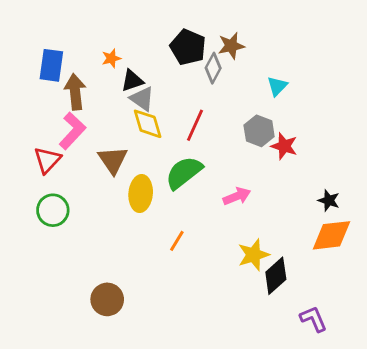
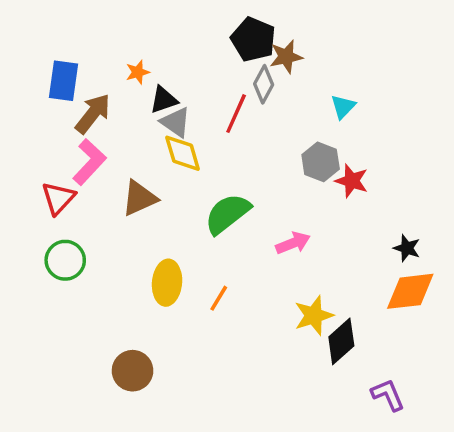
black pentagon: (188, 47) -> (253, 39), moved
brown arrow: (75, 92) -> (93, 114), turned 44
red line: (195, 125) -> (236, 114), moved
brown triangle: (113, 160) -> (139, 198), turned 40
yellow ellipse: (141, 194) -> (167, 283), moved

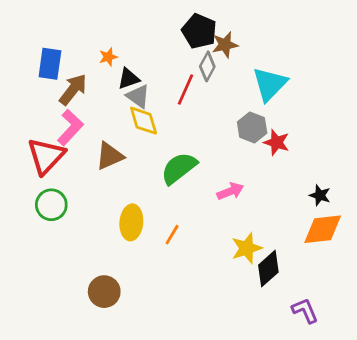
cyan triangle: (343, 107) -> (270, 84), size x1.8
red triangle: (58, 198) -> (46, 156), size x1.4

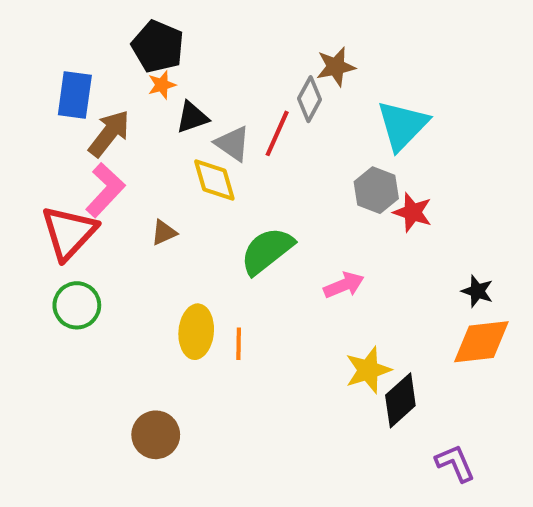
black pentagon: (199, 31) -> (158, 46), moved
gray triangle: (138, 96) -> (233, 144), moved
brown triangle: (110, 156) -> (164, 233), size x0.6
orange line: (172, 235) -> (239, 344), moved, turned -30

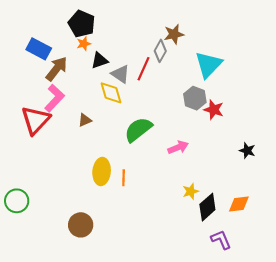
blue rectangle: (75, 95) -> (39, 49), turned -70
green circle: (77, 305) -> (17, 201), moved
orange diamond: (481, 342) -> (239, 204), moved, size x0.7
yellow star: (368, 370) -> (191, 191), size x0.7
purple L-shape: (455, 463) -> (221, 240), moved

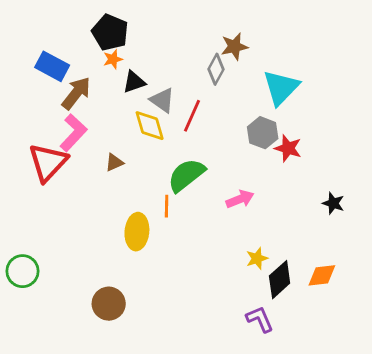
red line: (143, 69) -> (192, 116), moved
orange line: (124, 178) -> (167, 206), moved
purple L-shape: (221, 240) -> (260, 319), moved

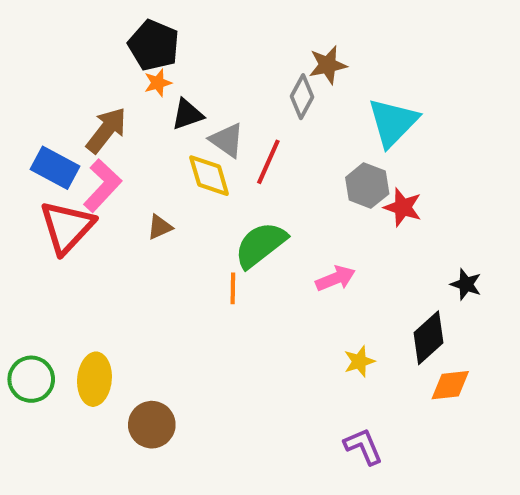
blue rectangle: (52, 66) -> (55, 168), moved
yellow ellipse: (137, 232) -> (94, 379), moved
black diamond: (280, 280) -> (428, 338), moved

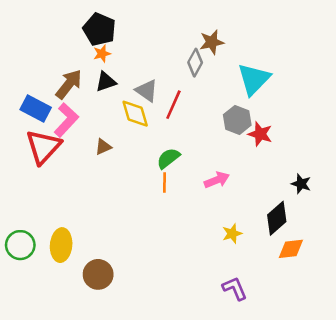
black triangle: (187, 114) -> (106, 82), moved
green semicircle: (260, 245) -> (168, 158), size x0.7
orange line: (233, 288) -> (164, 183), moved

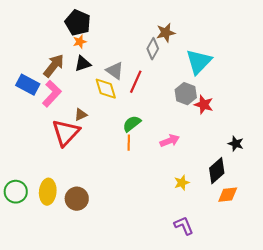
red triangle: (43, 147) -> (66, 133), moved
brown circle: (98, 274) -> (77, 199), moved

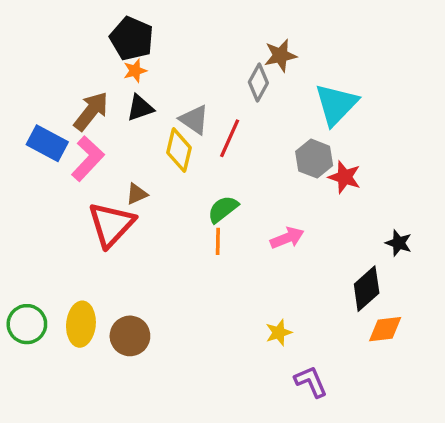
yellow diamond: (106, 89) -> (179, 150), turned 30
yellow star: (182, 183) -> (279, 333), moved

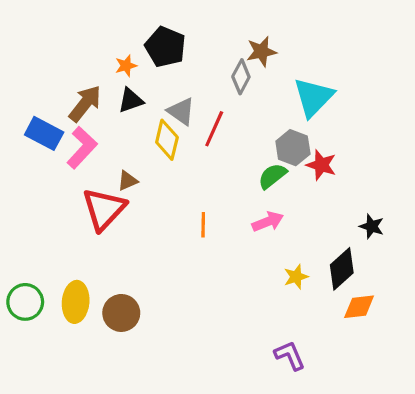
black pentagon: (132, 39) -> (165, 47), moved
green semicircle: (223, 209) -> (272, 176), moved
yellow star: (279, 333) -> (296, 277), moved

